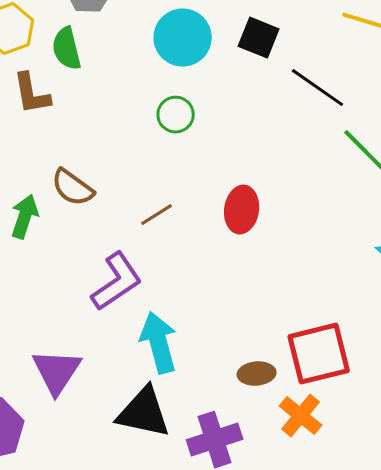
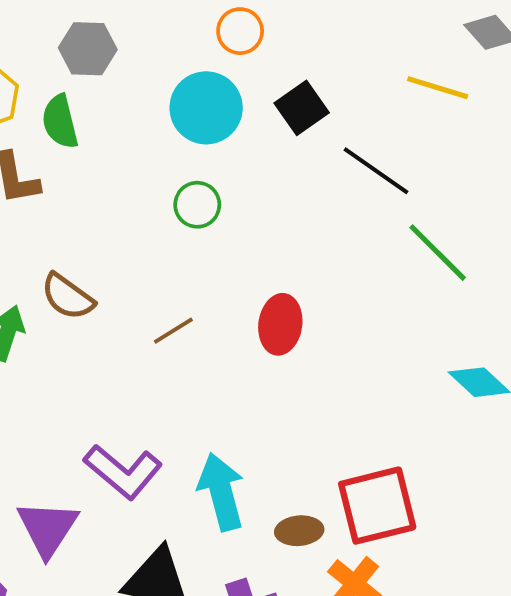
black square: (259, 38) -> (302, 108), turned 33
purple L-shape: (117, 282) -> (123, 472), moved, turned 74
cyan arrow: (159, 343) -> (221, 492), moved

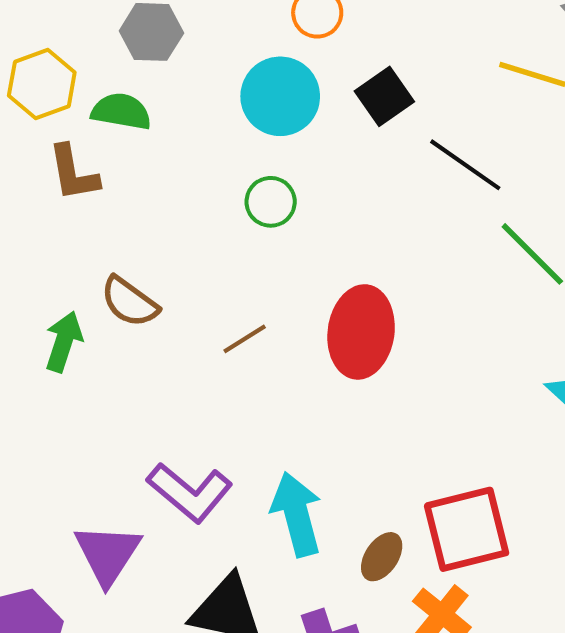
green semicircle: (60, 122) -> (121, 111), turned 114
red ellipse: (280, 324) -> (361, 332), size x1.4
brown ellipse: (299, 531) -> (382, 557), turned -51

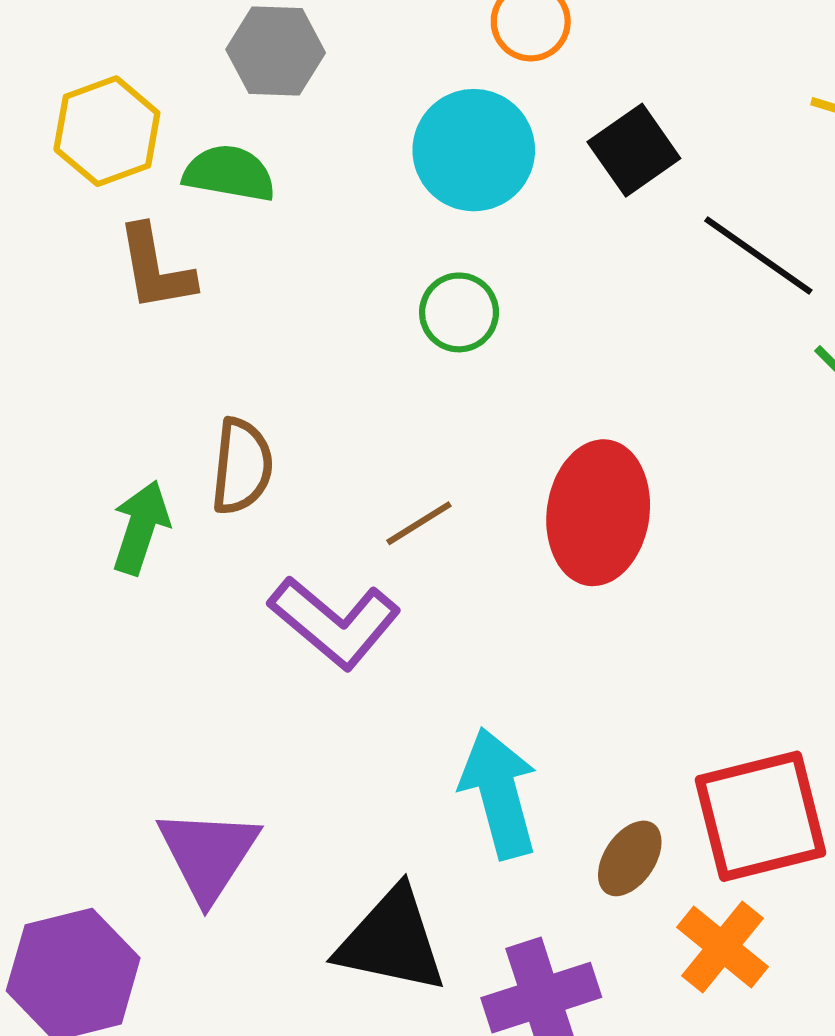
brown semicircle: (130, 302) -> (242, 466), turned -120
purple L-shape: (190, 492) -> (335, 622), moved

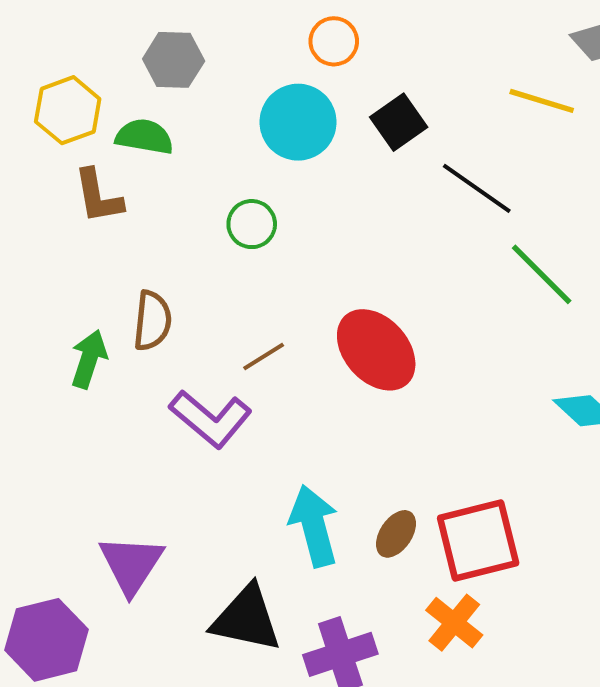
green circle: (459, 312) -> (252, 224), moved
red ellipse: (598, 513) -> (376, 350), turned -50
brown ellipse: (630, 858) -> (396, 534), moved

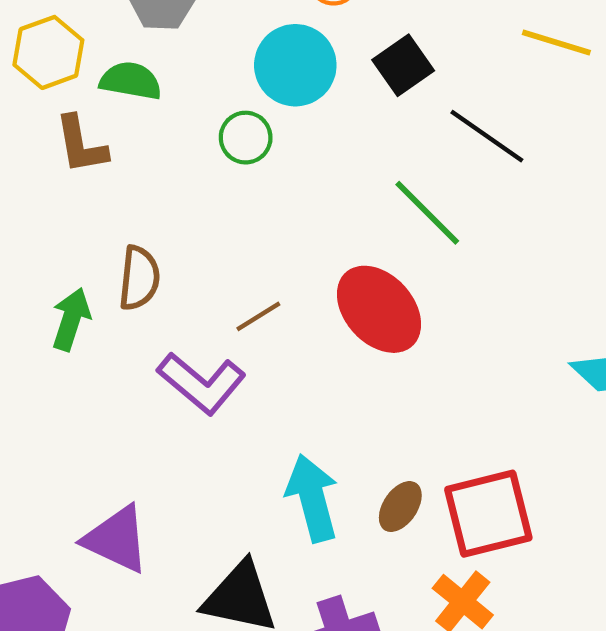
green circle: (252, 224) -> (246, 138), moved
green line: (542, 274) -> (427, 213), moved
purple triangle: (131, 564) -> (116, 539), turned -38

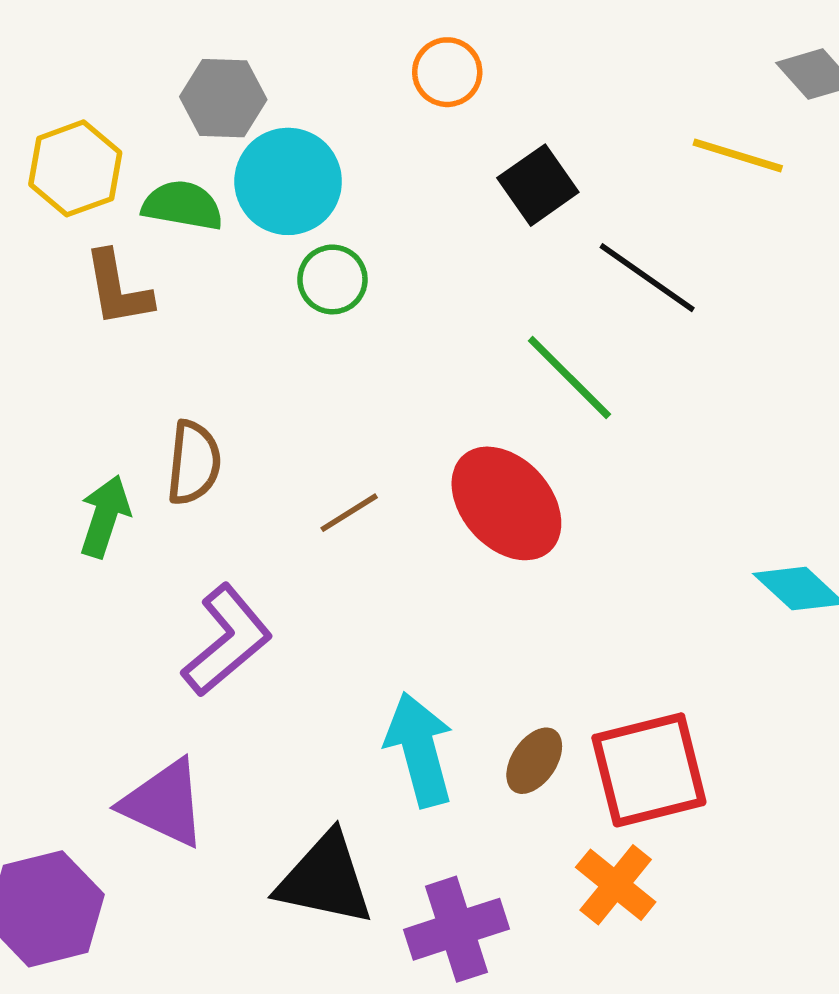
cyan circle: (295, 65) -> (288, 181), moved
purple L-shape: (202, 383) -> (227, 640), moved, turned -80

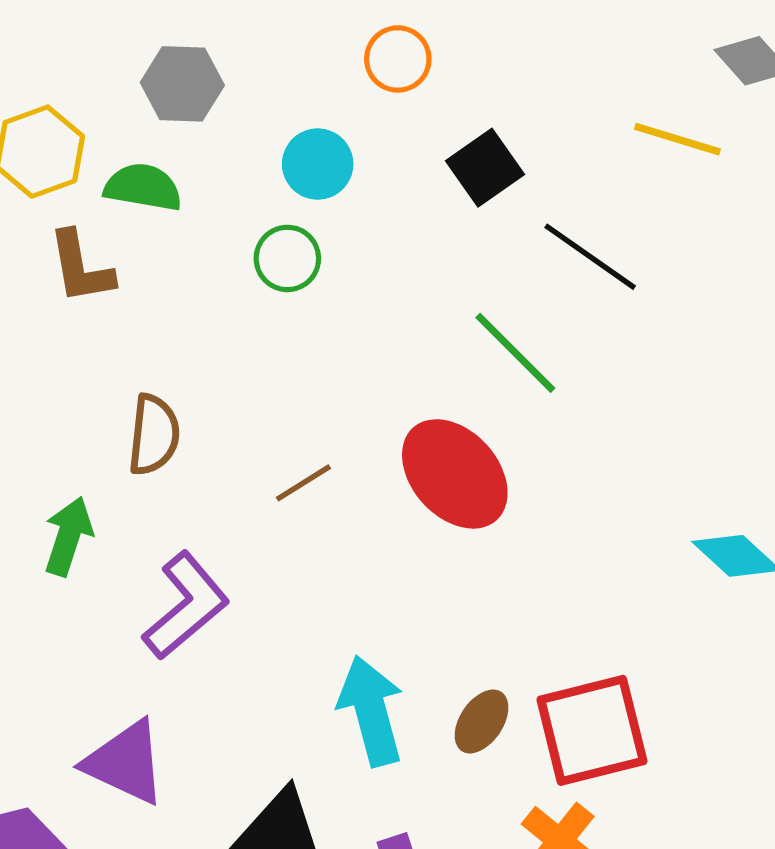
cyan circle: (288, 181) -> (318, 164), moved, size x0.7
green arrow: (105, 516) -> (68, 536), moved

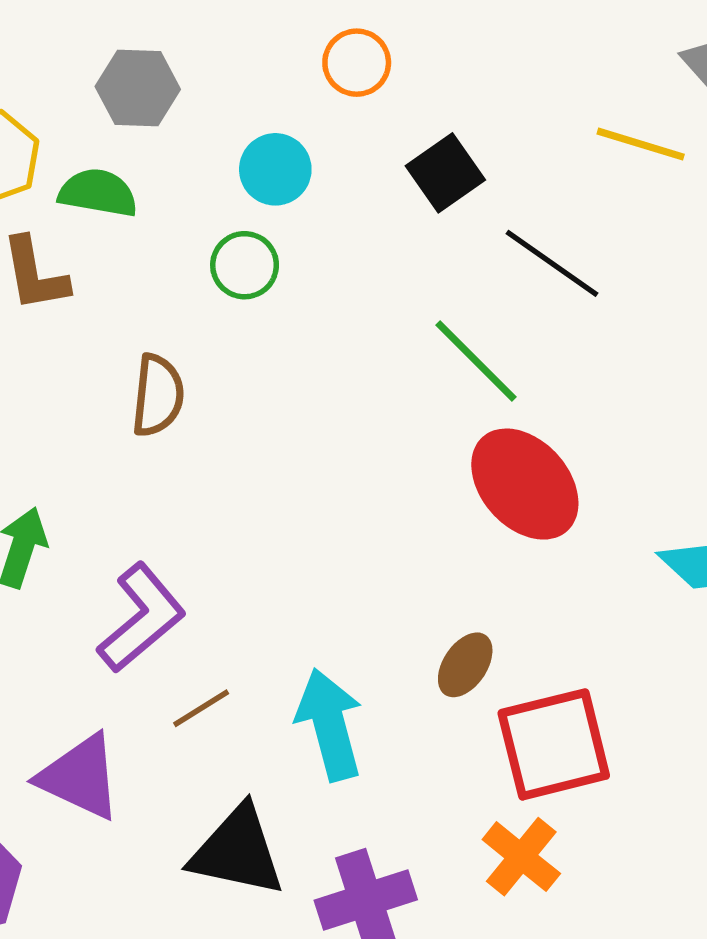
brown semicircle: (154, 435) -> (158, 395), moved
red ellipse: (455, 474) -> (525, 484), moved
brown line: (303, 483) -> (201, 708), moved
brown ellipse: (481, 721) -> (465, 665), moved

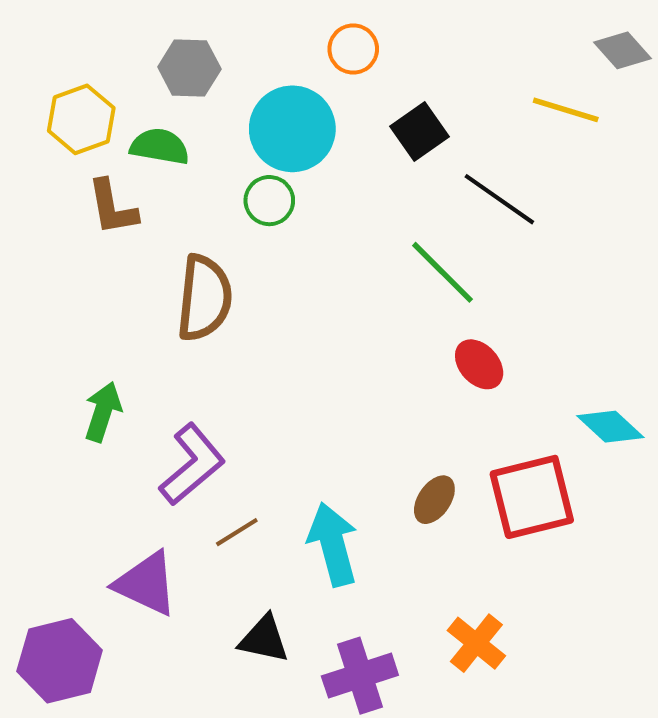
cyan circle: (275, 169) -> (292, 129), size x1.6
brown semicircle: (158, 395) -> (204, 298), size x1.4
red ellipse: (525, 484) -> (479, 364), size x0.6
red square: (554, 744) -> (532, 497), moved
black triangle: (237, 851) -> (264, 639), size x0.7

